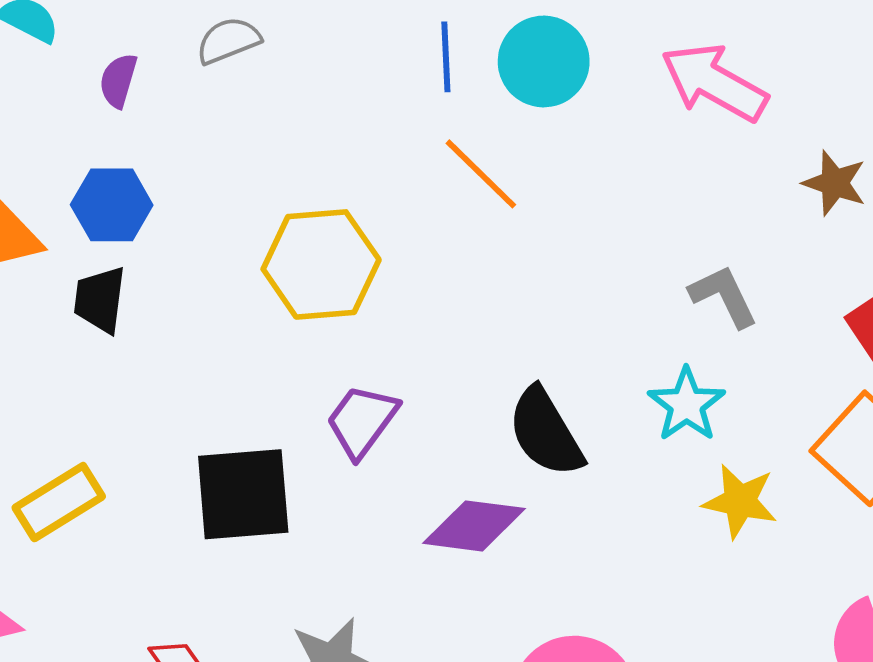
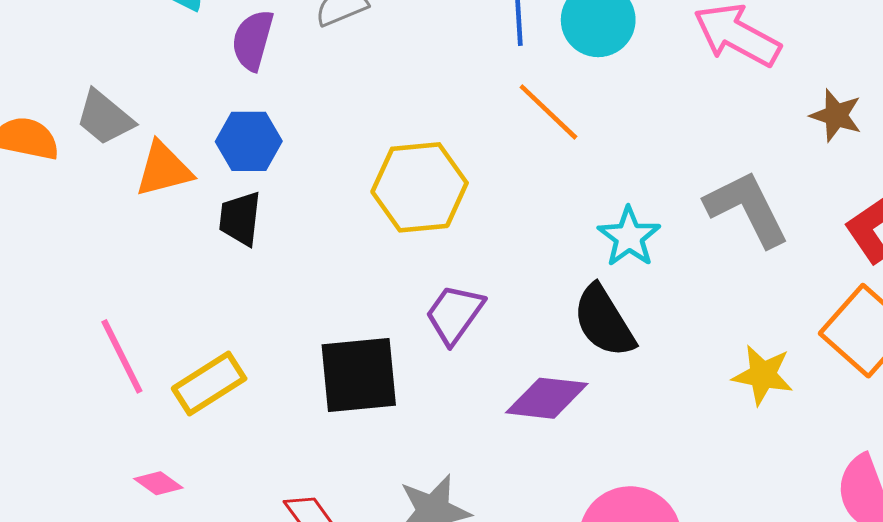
purple semicircle: (118, 80) -> (253, 40), size x1.4
gray L-shape: (724, 296) -> (747, 209), size x1.5
cyan star: (687, 405) -> (629, 237), moved

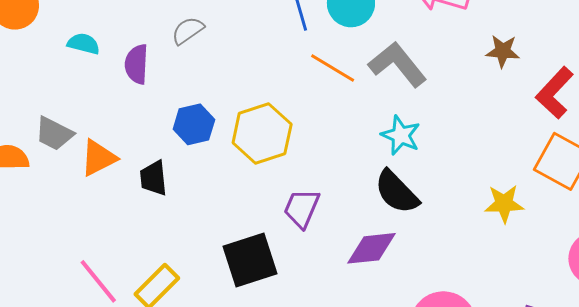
brown star: (836, 115) -> (503, 51), moved
blue hexagon: (249, 141) -> (194, 124), moved
gray L-shape: (747, 209) -> (398, 64), moved

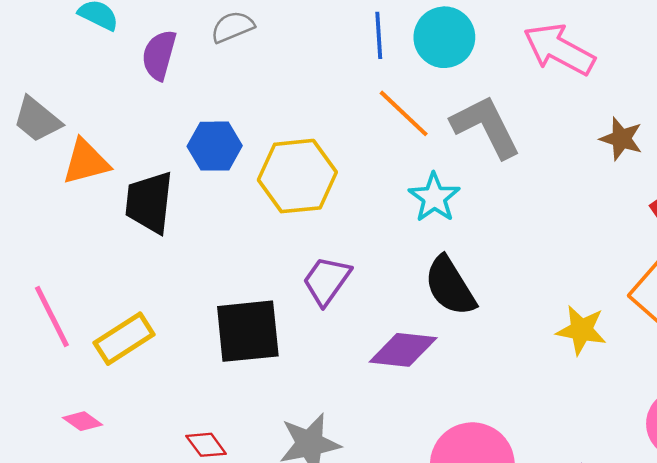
cyan star: (401, 135) -> (434, 197), moved
black trapezoid: (153, 178) -> (149, 202), size x1.4

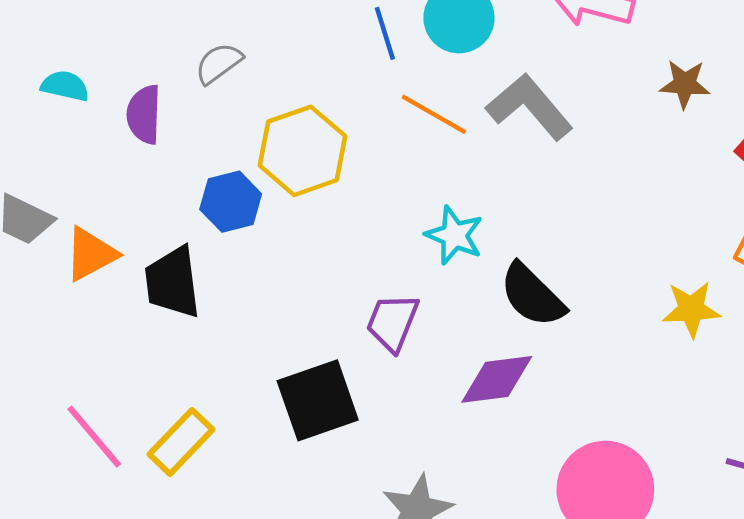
yellow hexagon: (297, 176) -> (302, 151), moved
cyan star: (434, 197) -> (454, 235), moved

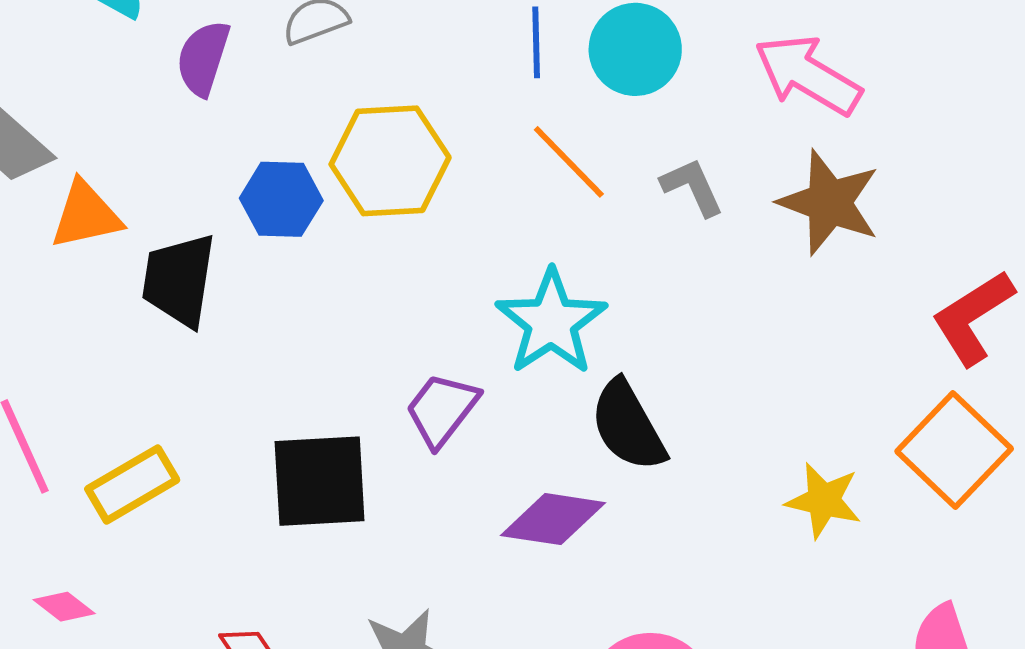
brown star: (685, 84) -> (829, 203), moved, size x1.6
gray L-shape: (530, 107) -> (692, 187), size x0.6
cyan star: (454, 235) -> (551, 322), size x1.4

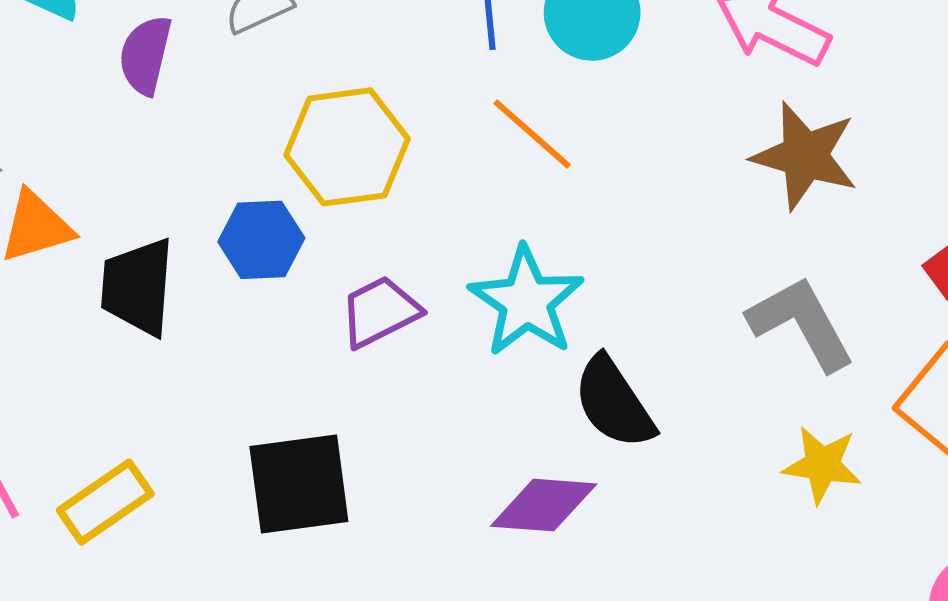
gray L-shape: (692, 187) -> (801, 323), moved, size x1.6
blue hexagon: (281, 199) -> (261, 240), moved
purple trapezoid: (442, 410) -> (380, 312), moved, turned 30

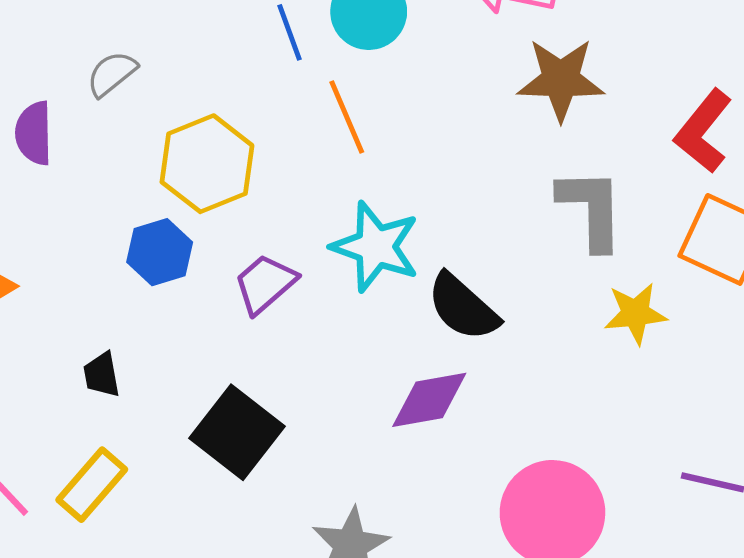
orange line: (532, 134) -> (347, 117), turned 40
black trapezoid: (138, 287) -> (102, 375), moved, size x0.6
gray L-shape: (801, 323) -> (591, 209), turned 42
black square: (299, 484) -> (237, 432), turned -30

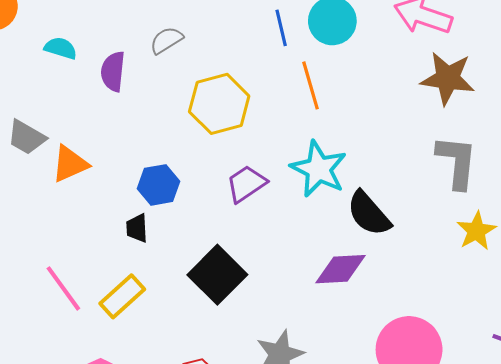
blue hexagon: (160, 252) -> (159, 185), moved
yellow star: (635, 313) -> (476, 231), turned -30

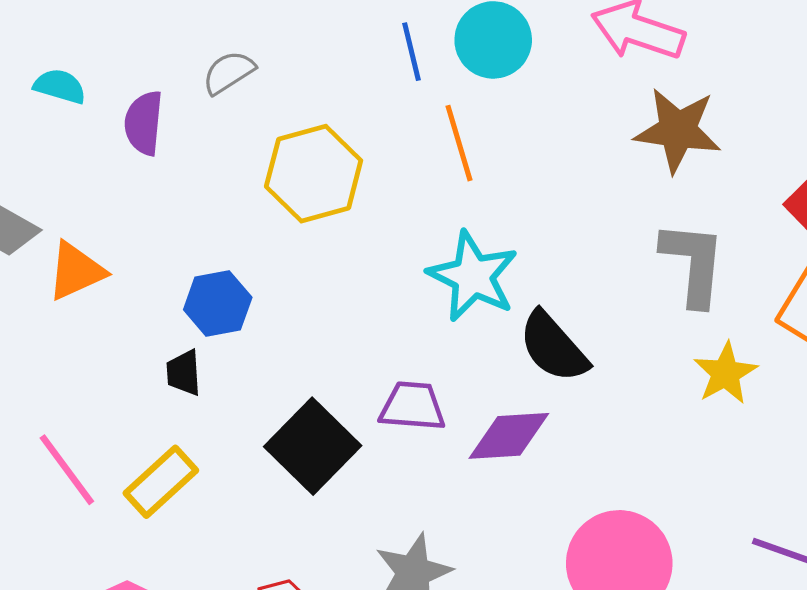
purple trapezoid: (246, 184) -> (412, 406), moved, turned 39

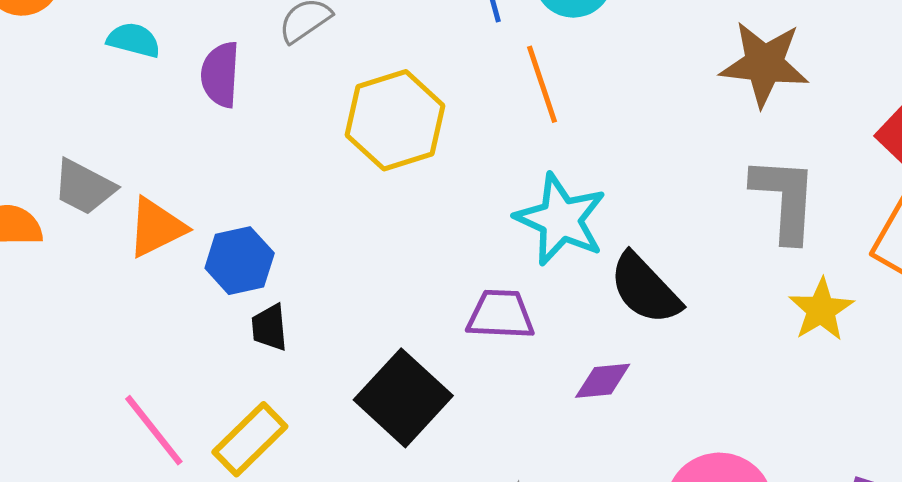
blue hexagon: (218, 304) -> (240, 261), moved
purple trapezoid: (412, 406) -> (500, 315), moved
purple diamond: (509, 436) -> (603, 381), size x0.7

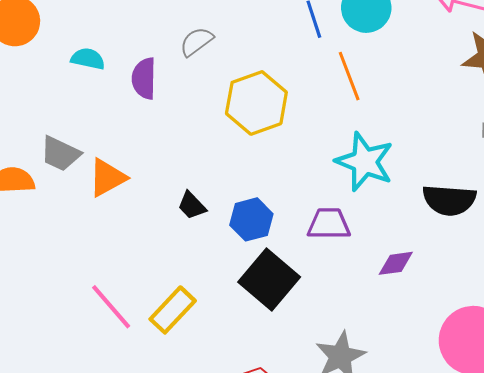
blue hexagon: (240, 261) -> (251, 219), moved
black semicircle: (645, 289) -> (449, 200), moved, turned -40
black trapezoid: (269, 327) -> (192, 205), moved, turned -36

